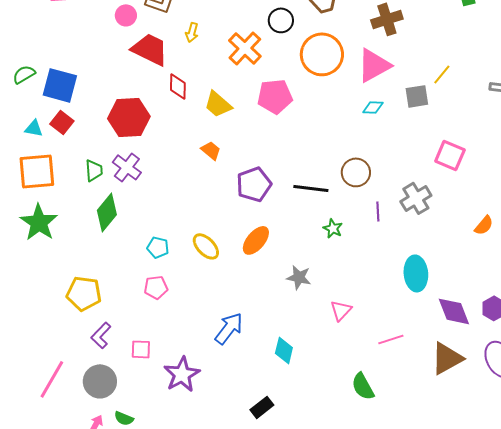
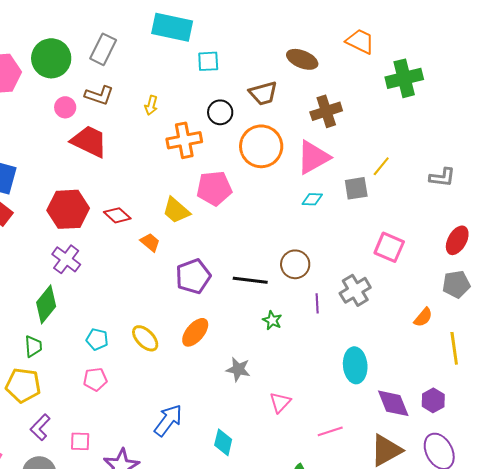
yellow arrow: (192, 32) -> (151, 105), moved
orange cross: (245, 48) -> (184, 140), turned 36
red diamond: (178, 86) -> (117, 215), moved, turned -48
yellow trapezoid: (218, 104) -> (176, 210), moved
green trapezoid: (94, 170) -> (33, 346), moved

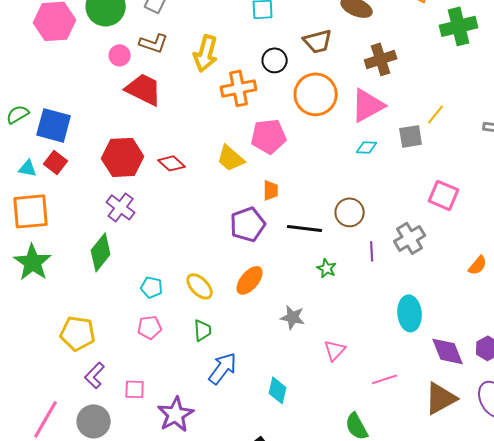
yellow arrow: (151, 105) -> (206, 53), size x1.8
orange trapezoid: (150, 242) -> (271, 190), moved, turned 50
green trapezoid: (33, 346) -> (203, 330), moved

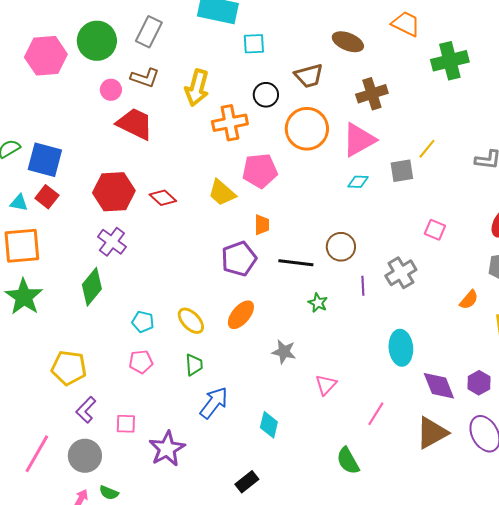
pink square: (444, 195) -> (435, 230), size x0.7
pink line: (385, 379) -> (376, 414), turned -40

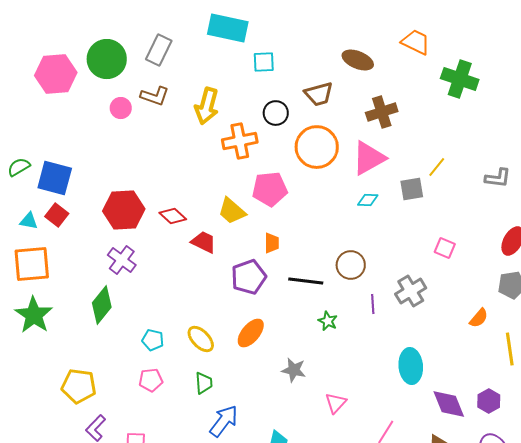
green cross: (450, 61) -> (460, 79), turned 33
red trapezoid: (135, 124) -> (204, 242), moved, size x0.7

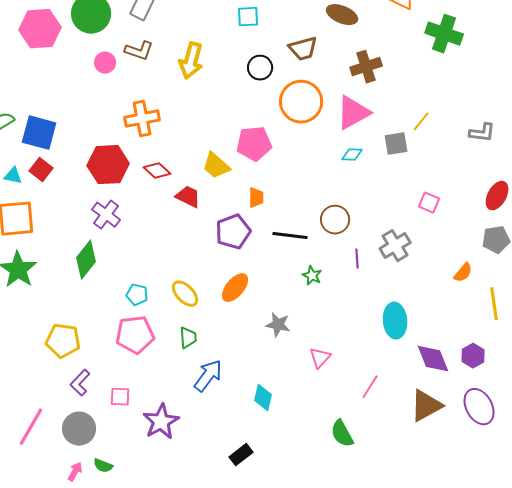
orange cross: (240, 141) -> (142, 119), moved
pink pentagon: (151, 380) -> (135, 335), size x1.6

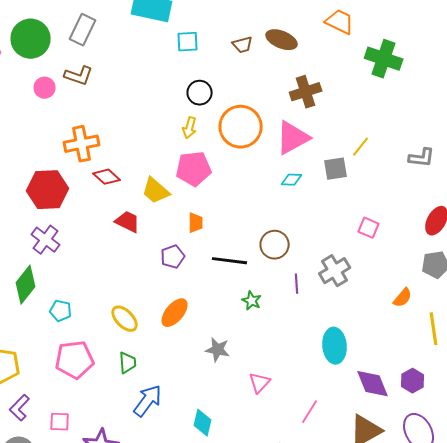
brown trapezoid: (303, 49) -> (243, 45), moved, size x0.7
yellow arrow: (191, 61) -> (190, 128), moved, size x0.6
red diamond: (157, 171) -> (107, 177), moved
purple pentagon: (233, 232) -> (173, 257), size x0.7
cyan pentagon: (137, 295) -> (61, 311), moved

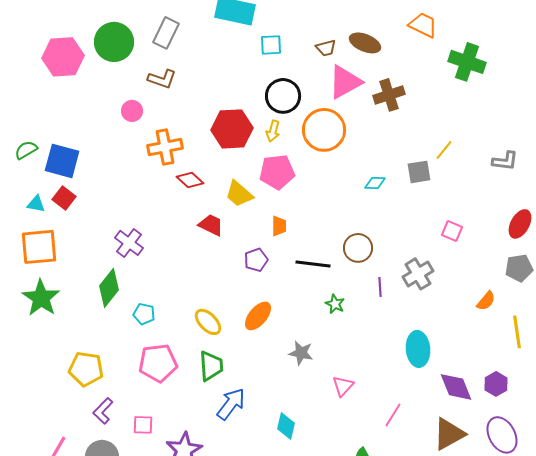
pink circle: (45, 88) -> (132, 111), moved
black circle: (200, 93) -> (283, 96), size x1.4
pink triangle: (293, 138) -> (345, 82), moved
red hexagon: (48, 190) -> (232, 129), moved
green trapezoid: (128, 363) -> (211, 366), size x1.4

